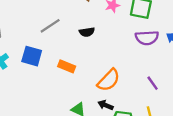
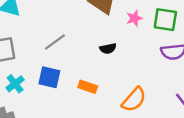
gray line: (50, 26) -> (55, 42), moved

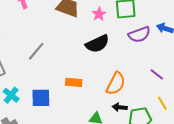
black semicircle: (108, 49) -> (97, 44), moved, size x1.6
blue square: (49, 77) -> (41, 98), moved

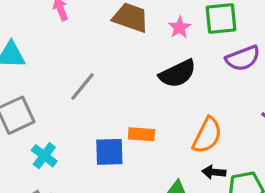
blue square: (41, 98) -> (109, 152), moved

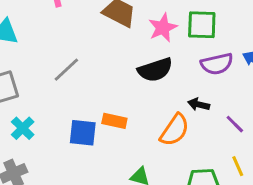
pink star: (180, 27) -> (163, 28), size x1.4
black arrow: (214, 172) -> (199, 104), moved

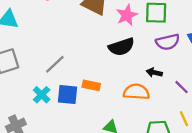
gray line: (66, 70) -> (55, 64), moved
cyan cross: (23, 128) -> (42, 95), moved
orange semicircle: (175, 130) -> (136, 92), turned -120

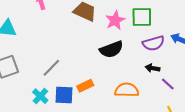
black arrow: (154, 73) -> (153, 68), moved
orange rectangle: (91, 85) -> (85, 86), turned -35

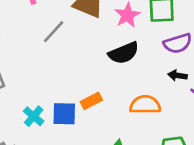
gray line: (51, 68) -> (54, 32), moved

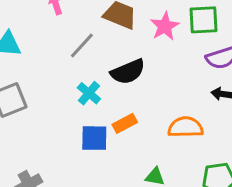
black semicircle: (124, 53) -> (128, 72), moved
cyan cross: (34, 116) -> (89, 93), moved

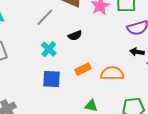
black semicircle: (128, 72) -> (75, 36), size x0.6
orange rectangle: (125, 123) -> (83, 69), moved

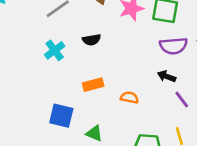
orange semicircle: (112, 73) -> (129, 98), size x0.6
blue square: (52, 79) -> (61, 116), moved

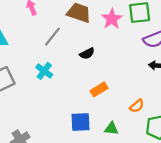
cyan cross: (55, 50) -> (44, 71), moved
orange semicircle: (129, 98) -> (137, 106), moved, turned 144

